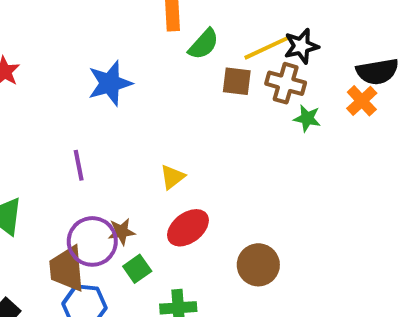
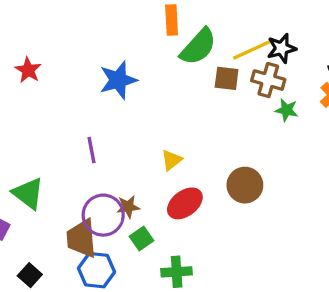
green semicircle: (204, 44) -> (198, 47), size x1.4
brown circle: (258, 265) -> (245, 185), moved

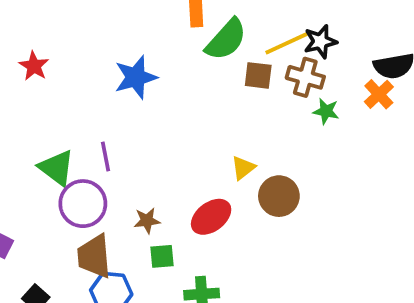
yellow triangle: (172, 160) -> (243, 168), moved
green triangle: (28, 193) -> (56, 168), moved
purple circle: (103, 215) -> (83, 204), moved
green square: (142, 238) -> (162, 256), turned 30

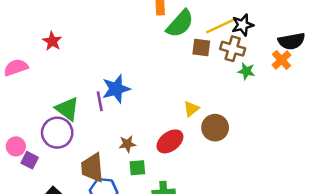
blue star: (136, 77) -> (116, 89), moved
purple circle: (83, 204) -> (57, 133), moved

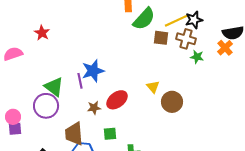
yellow triangle: (191, 109) -> (153, 87), turned -32
red ellipse: (170, 141) -> (117, 100), moved
brown star: (127, 144) -> (94, 108), moved
purple square: (30, 160) -> (15, 129), moved, turned -32

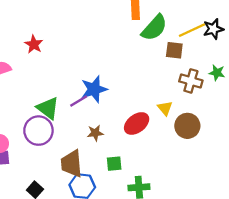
brown cross: (186, 39) -> (191, 81), moved
purple line: (80, 81) -> (79, 101), turned 70
red ellipse: (117, 100) -> (137, 123), moved

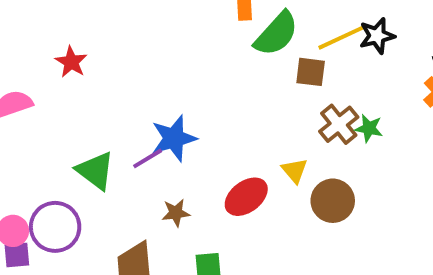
green star: (217, 73) -> (369, 128), moved
brown cross: (191, 81) -> (339, 124), turned 35
purple circle: (38, 131) -> (55, 227), moved

